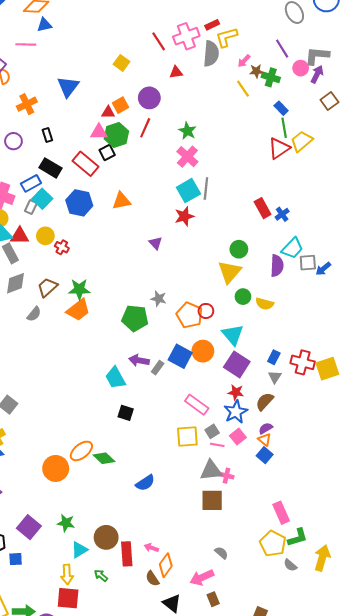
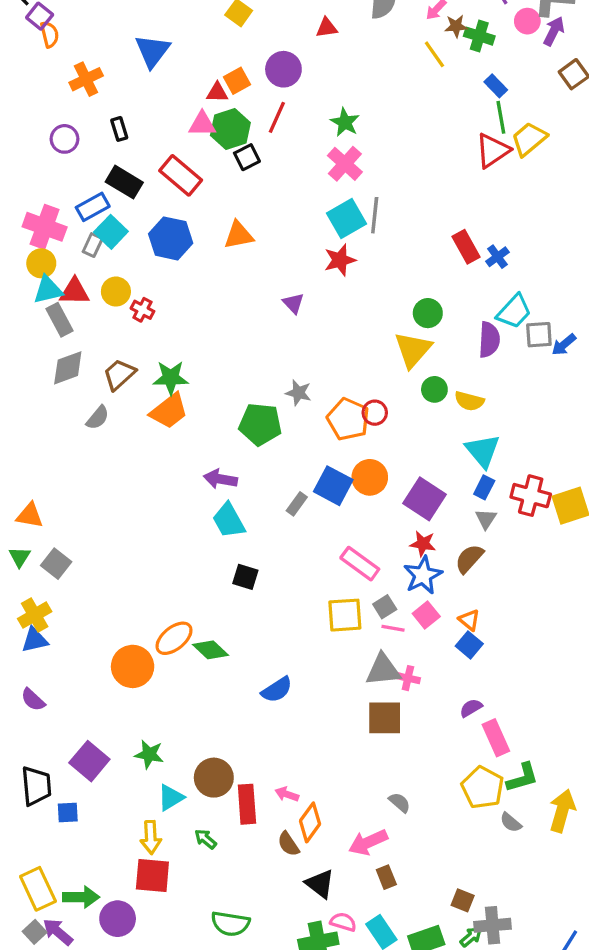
black square: (107, 152) -> (247, 157), moved
cyan triangle: (233, 335) -> (483, 451), moved
purple arrow: (139, 360) -> (220, 479), moved
purple semicircle: (266, 428) -> (471, 708), moved

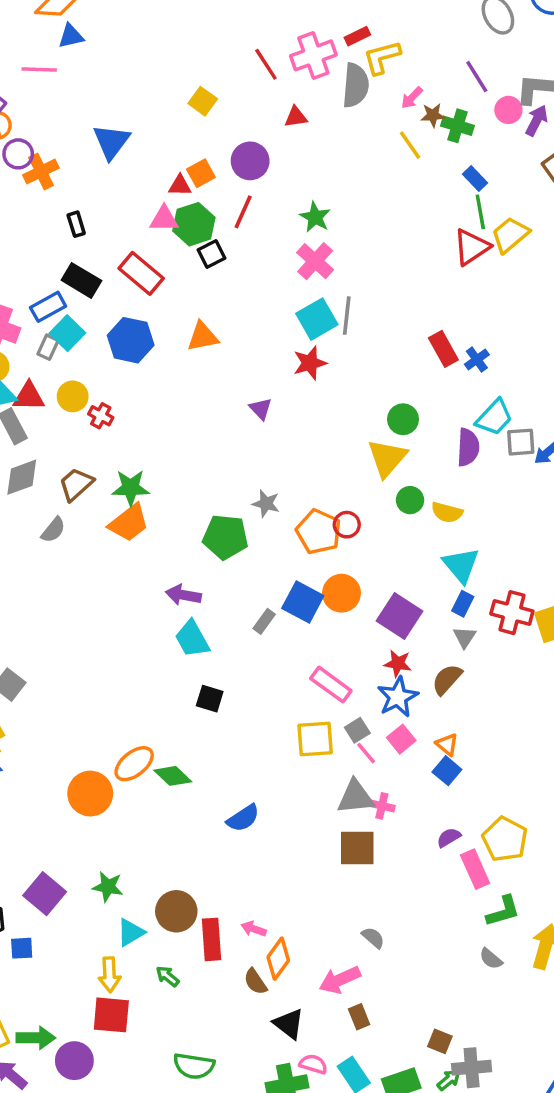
purple circle: (64, 139) -> (18, 154), moved
pink line: (393, 628) -> (366, 753), turned 40
yellow pentagon: (483, 788) -> (505, 839), moved

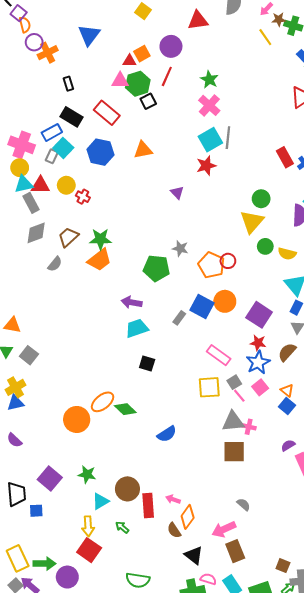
red triangle: (296, 117) -> (198, 20), size x1.5
cyan trapezoid: (192, 639) -> (137, 328), turned 100
red square: (111, 1015) -> (89, 550), turned 30
brown rectangle: (359, 1017) -> (235, 551), size x1.5

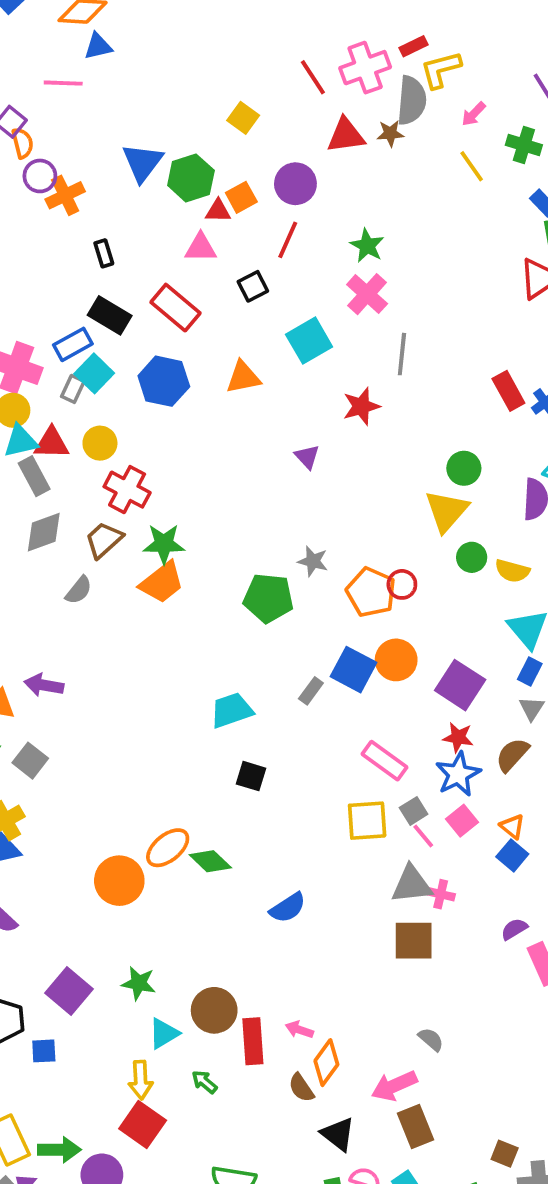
brown star: (279, 19) -> (390, 133), moved
green hexagon: (138, 84) -> (191, 178), moved
cyan square: (210, 140) -> (309, 341), moved
red cross: (83, 197) -> (127, 490), moved, size x1.6
purple arrow: (132, 302) -> (44, 685), moved

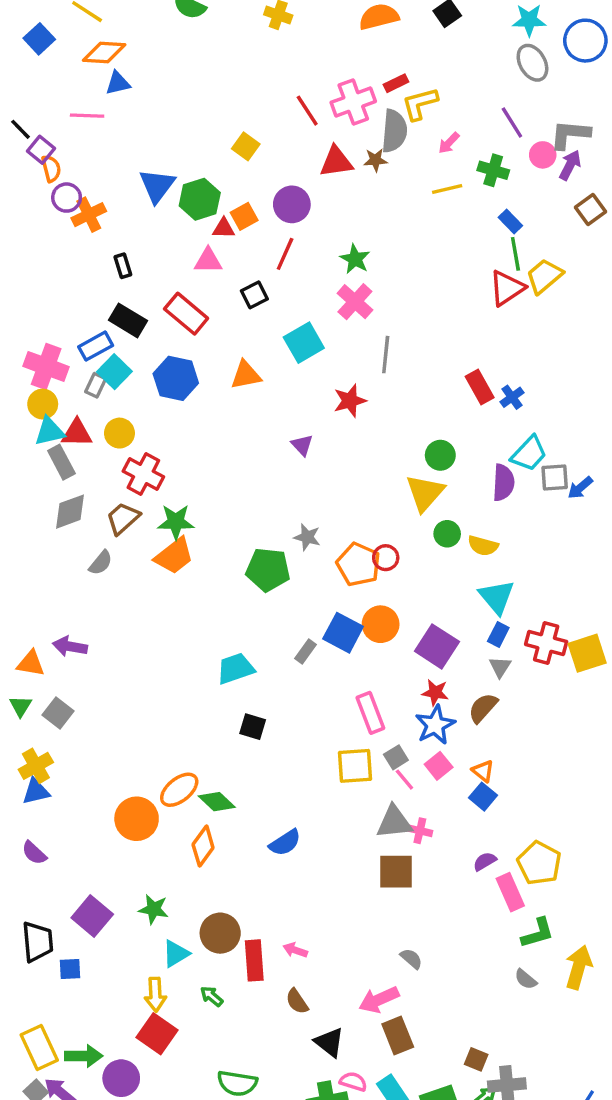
yellow line: (472, 166) -> (447, 189), turned -68
pink rectangle: (385, 761) -> (370, 713), turned 33
orange diamond: (326, 1063) -> (203, 846), moved

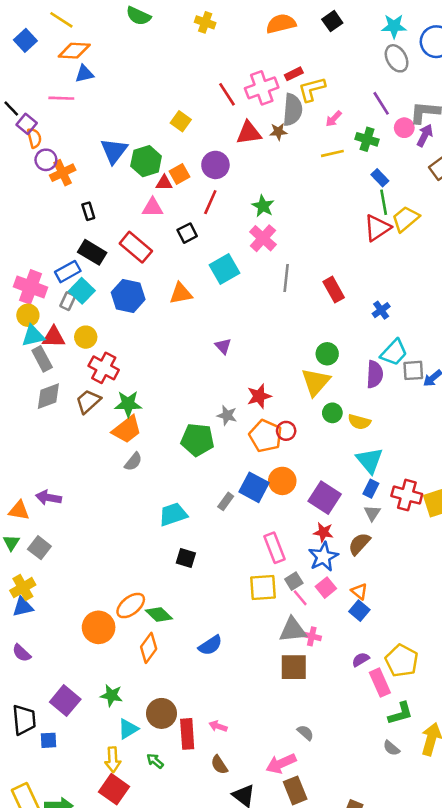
red rectangle: (480, 387) -> (334, 290), moved
red star: (350, 401) -> (259, 396), moved
gray semicircle: (101, 563) -> (133, 462), moved

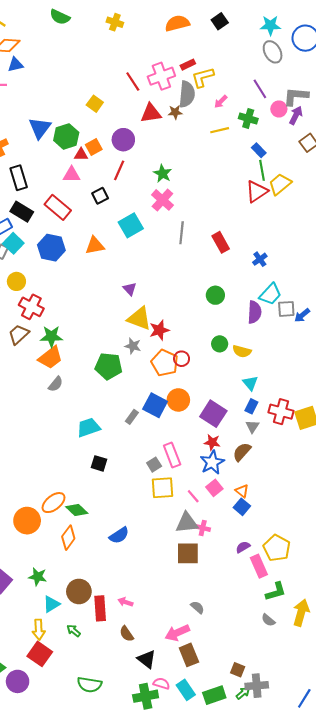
black rectangle: (88, 211) -> (19, 178), size x1.6
yellow triangle: (316, 382) -> (139, 318), moved, turned -50
cyan triangle: (370, 460) -> (250, 383), size x0.7
gray square: (294, 581) -> (154, 465), moved

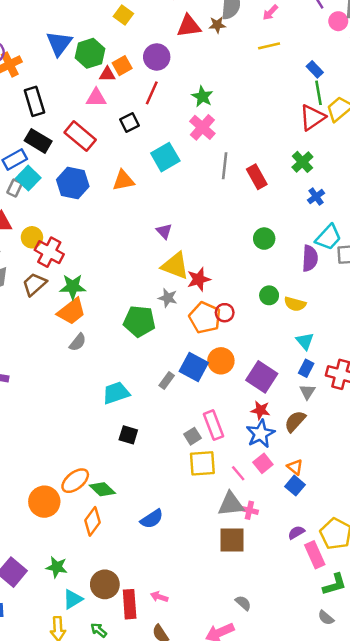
green cross: (248, 119) -> (302, 162), moved, turned 30
red rectangle: (221, 242) -> (257, 177), moved
yellow circle: (16, 281) -> (32, 237), moved

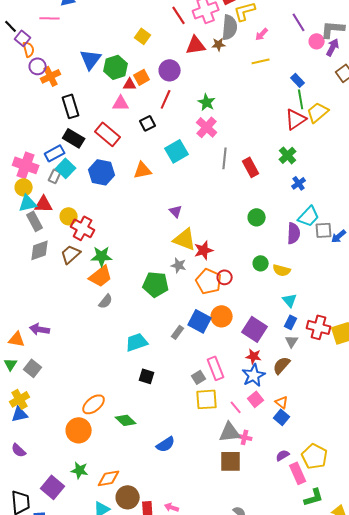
orange ellipse: (75, 481) -> (94, 404), moved
orange diamond: (92, 521) -> (109, 478), moved, turned 45
green star: (57, 567) -> (80, 470), moved

